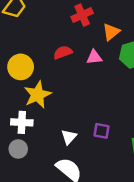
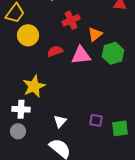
pink triangle: (94, 57) -> (81, 55), size x1.5
yellow circle: (21, 67) -> (28, 35), moved
purple square: (101, 131) -> (96, 120), moved

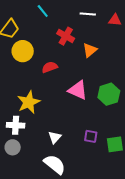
red cross: (71, 20) -> (66, 36), turned -36
green hexagon: (113, 53) -> (109, 94), moved
pink triangle: (81, 55) -> (78, 90), moved, turned 30

